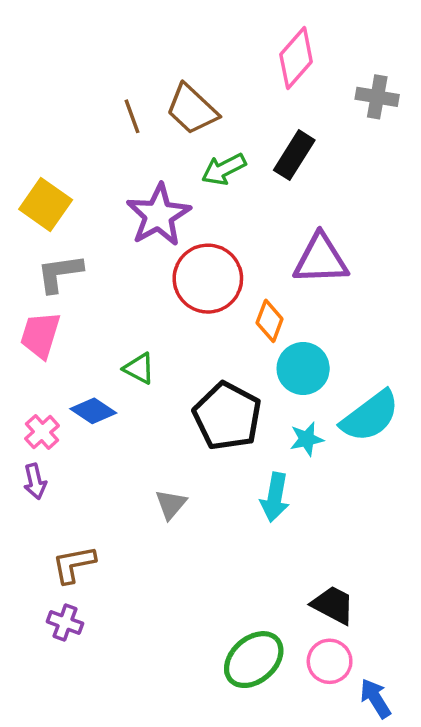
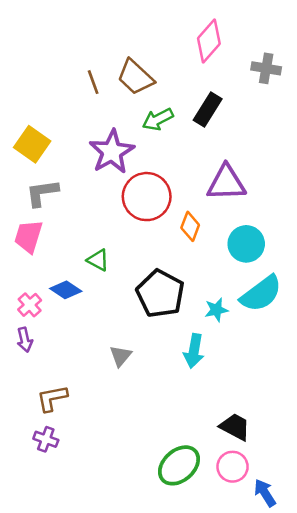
cyan circle: (303, 369) -> (246, 244), moved

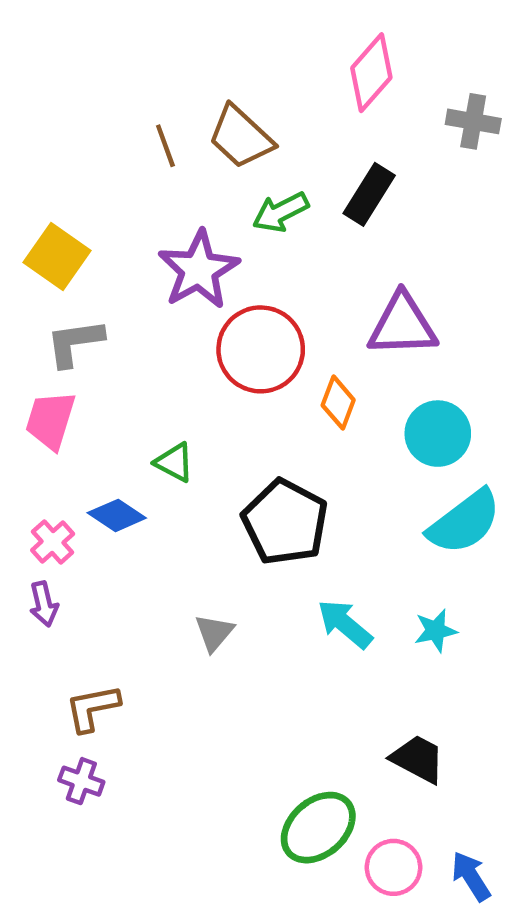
cyan star: (216, 310) -> (436, 631), moved
cyan arrow: (194, 351) -> (345, 624), turned 120
pink circle: (233, 467) -> (394, 867), moved

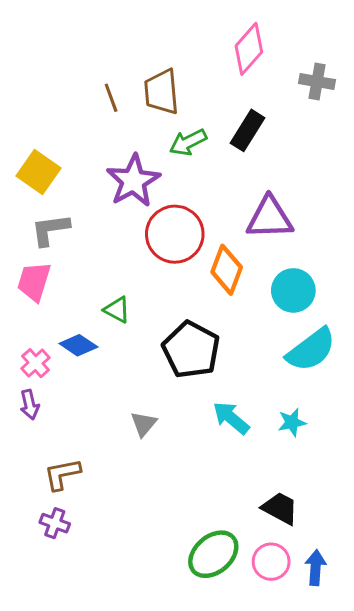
brown trapezoid: (241, 137) -> (161, 92), turned 42
orange diamond: (338, 403) -> (227, 270), size x1.4
pink circle: (394, 867) -> (271, 562), moved
blue arrow: (471, 876) -> (316, 568), moved, turned 36

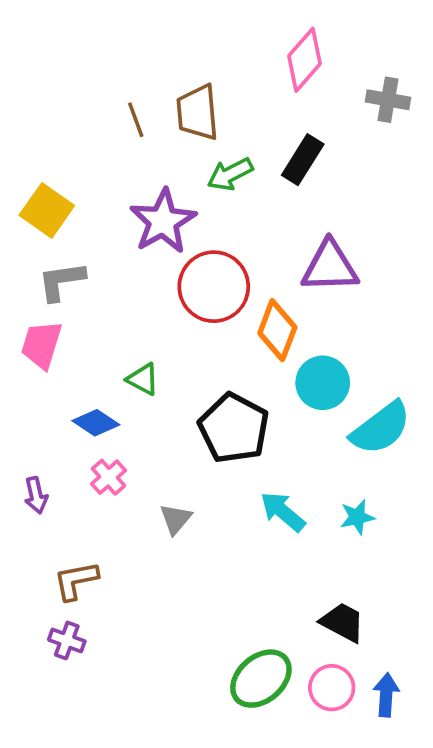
cyan circle: (293, 290) -> (323, 383), moved
pink cross: (35, 363) -> (109, 477), moved

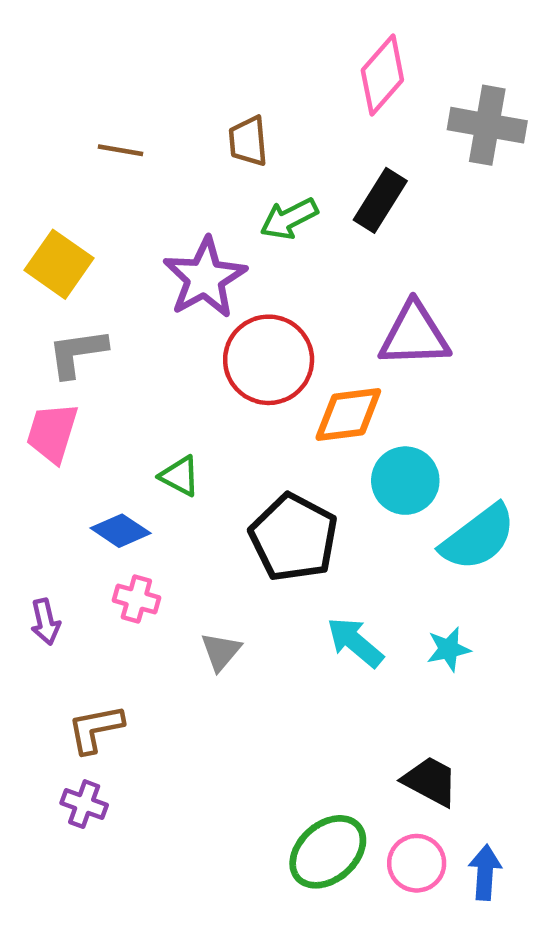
gray cross: (388, 100) -> (487, 125), size x1.4
brown trapezoid: (197, 112) -> (248, 141), size x0.7
brown line: (136, 120) -> (121, 150), moved, turned -60
orange diamond: (277, 330) -> (348, 414), turned 62
pink cross: (109, 477) -> (136, 599), turned -32

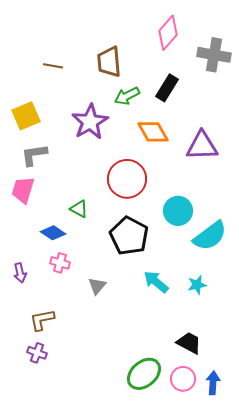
brown trapezoid: (248, 141) -> (109, 62), size x1.4
yellow square: (59, 264) -> (26, 116), turned 32
purple triangle: (414, 335) -> (202, 146), moved
red circle: (269, 360) -> (127, 179), moved
orange diamond: (348, 414) -> (153, 132), moved, turned 68

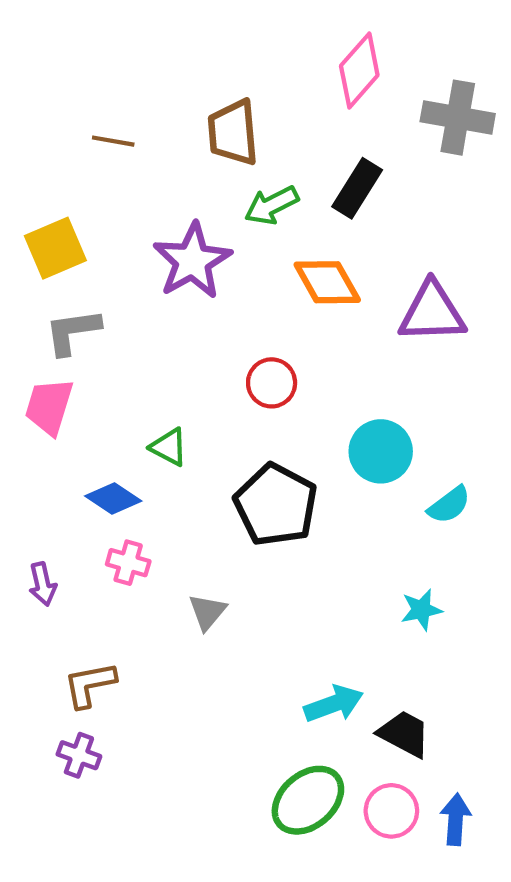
red circle: (127, 179) -> (272, 383), size x0.6
cyan semicircle: (210, 236) -> (449, 505), size x0.6
cyan arrow: (156, 282) -> (334, 704), moved, turned 120

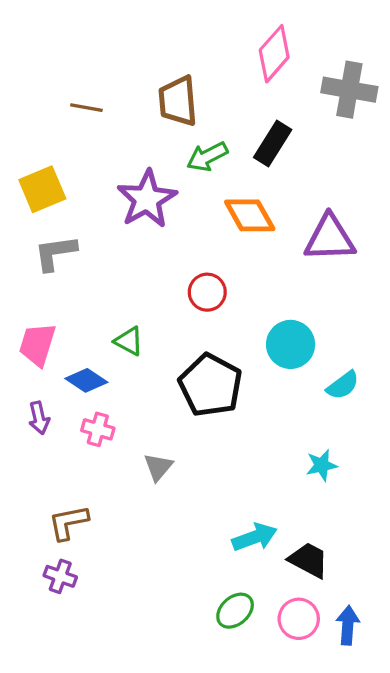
pink trapezoid: (49, 406) -> (37, 344), moved
purple arrow: (43, 584) -> (39, 418), moved
green ellipse: (308, 800) -> (235, 611), size x0.7

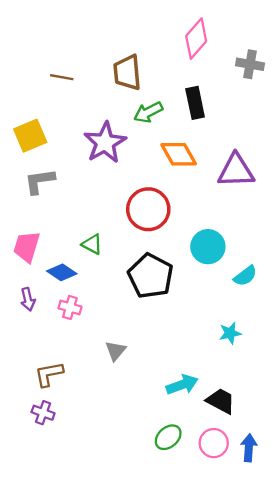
gray cross: (349, 90) -> (250, 64), size x0.7
black rectangle: (273, 144) -> (195, 103), turned -44
red circle: (207, 292) -> (148, 209), size x1.6
gray triangle: (158, 467) -> (116, 351), moved

